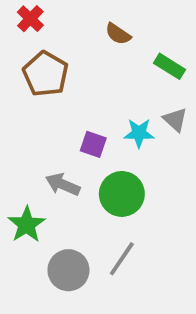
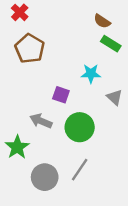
brown semicircle: (118, 34) -> (102, 21), moved
gray triangle: (175, 120) -> (115, 97), moved
cyan star: (139, 133) -> (91, 74), moved

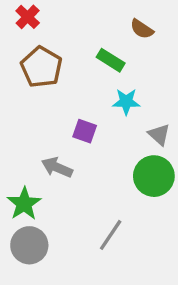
green rectangle: (111, 44) -> (111, 60), moved
green circle: (80, 127) -> (154, 176), moved
gray circle: (45, 177) -> (29, 245), moved

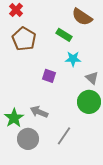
brown semicircle: (142, 29) -> (82, 17), size x1.5
gray arrow: (57, 167) -> (39, 112), moved
gray circle: (29, 245) -> (28, 139), moved

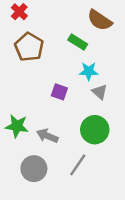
gray triangle: (92, 78) -> (100, 92), moved
green circle: (89, 102) -> (95, 130), moved
green star: (14, 118) -> (17, 126), moved, turned -30

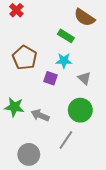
brown pentagon: (29, 47) -> (25, 58), moved
cyan star: (89, 71) -> (64, 61), moved
gray circle: (34, 169) -> (29, 154), moved

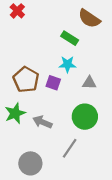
brown pentagon: (25, 58) -> (26, 80), moved
gray triangle: (84, 78) -> (89, 83), turned -40
green star: (14, 107) -> (15, 113), turned -30

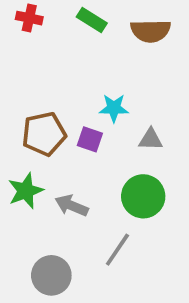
red cross: (17, 11) -> (29, 18), turned -32
brown semicircle: (89, 19) -> (151, 31), turned -35
green rectangle: (70, 38) -> (92, 20), moved
brown pentagon: (26, 80) -> (44, 134), turned 30

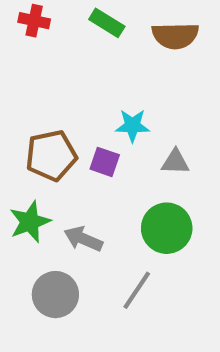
gray circle: (51, 275) -> (55, 295), moved

